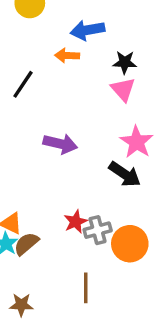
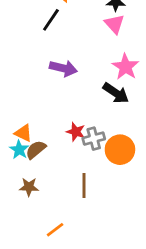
black line: (23, 84) -> (51, 20), moved
red star: (76, 222) -> (76, 132), turned -30
brown star: (21, 305) -> (29, 187), moved

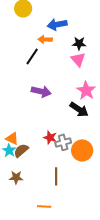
orange line: (55, 230) -> (44, 206), moved, turned 40

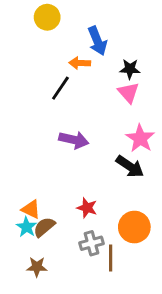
blue arrow: (57, 24) -> (97, 41), turned -102
gray cross: (63, 142) -> (91, 243), moved
brown line: (56, 176) -> (111, 258), moved

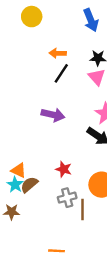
blue arrow: (97, 41) -> (91, 20), moved
black line: (60, 88) -> (61, 73), moved
brown star: (37, 267) -> (12, 212), moved

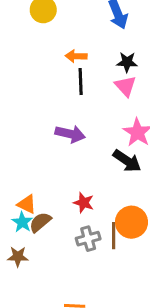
black line: (61, 73) -> (81, 82), turned -36
brown line: (83, 209) -> (114, 236), moved

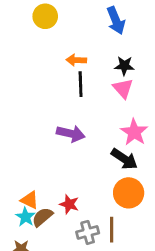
red star: (84, 203) -> (69, 204), moved
orange circle: (131, 222) -> (129, 193), moved

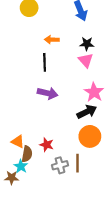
black line: (81, 84) -> (45, 62), moved
black arrow: (124, 159) -> (87, 112), turned -60
cyan star: (25, 217) -> (21, 166), moved
brown semicircle: (42, 217) -> (27, 154), turned 140

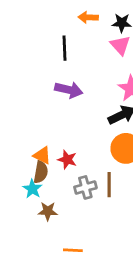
orange arrow: (52, 40) -> (88, 17), moved
orange triangle: (18, 142) -> (42, 155), moved
brown star: (12, 178) -> (48, 211), moved

